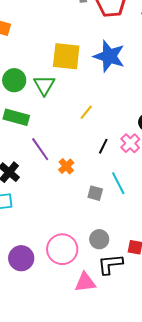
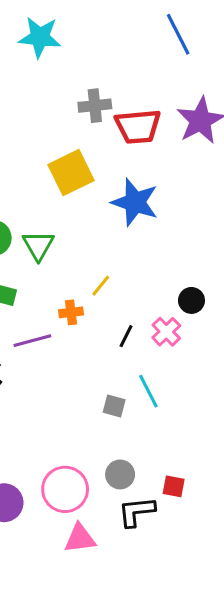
yellow square: (66, 56) -> (71, 173), moved, turned -32
purple line: (40, 149) -> (32, 341), turned -70
orange cross: (66, 166) -> (71, 312), moved, turned 35
pink triangle: (85, 282) -> (80, 538), moved

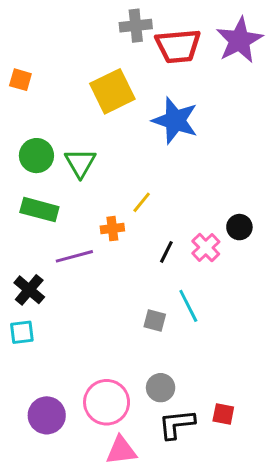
black circle: (191, 300) -> (239, 227), moved
red square: (174, 486) -> (223, 414), moved

